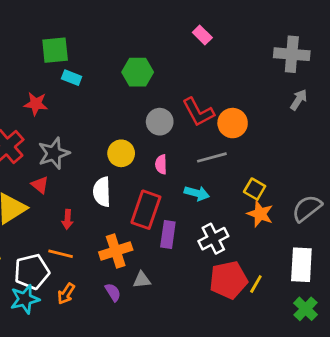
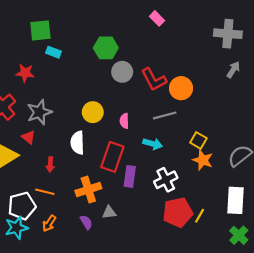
gray circle: (160, 122) -> (122, 72), moved

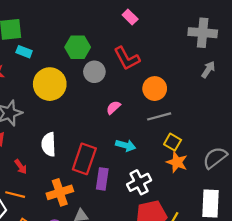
red L-shape: (154, 79) -> (127, 58), moved
yellow circle: (93, 112) -> (50, 84), moved, size x1.5
gray line: (165, 115) -> (159, 116), moved
pink semicircle: (124, 121) -> (113, 107), moved, turned 48
red arrow: (50, 164) -> (21, 167), turned -40

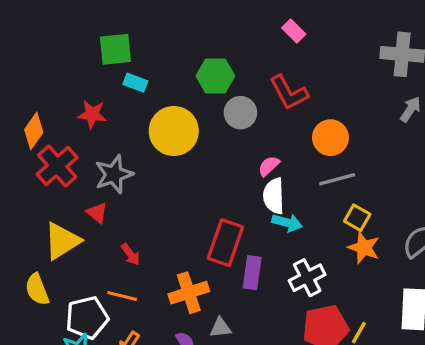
white semicircle: (49, 144) -> (274, 196), moved

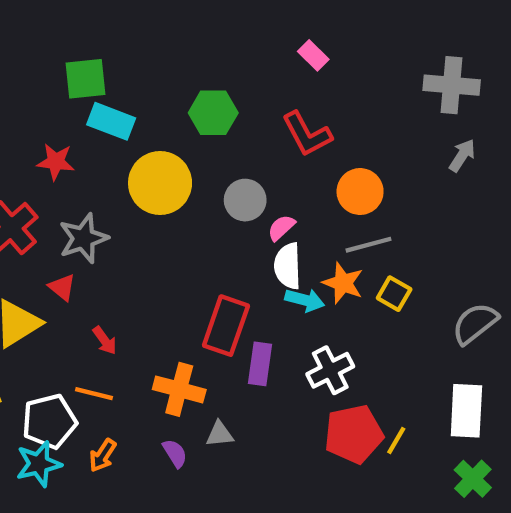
cyan rectangle: (135, 83) -> (111, 121), size x1.5
gray circle: (240, 113) -> (245, 200), moved
orange star: (364, 248) -> (343, 283), moved
orange cross: (189, 293) -> (179, 389), turned 33

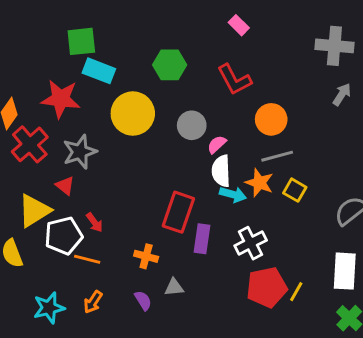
red star: (56, 162) -> (61, 99), size x1.5
orange cross: (179, 389) -> (146, 256), size x0.7
white pentagon: (49, 421) -> (64, 236), moved

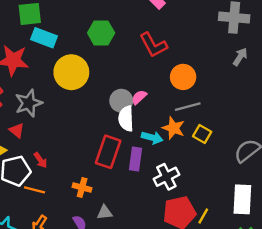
gray circle: (192, 125) -> (121, 101), moved
white semicircle: (221, 171) -> (126, 119), moved
purple rectangle: (202, 239) -> (136, 159), moved

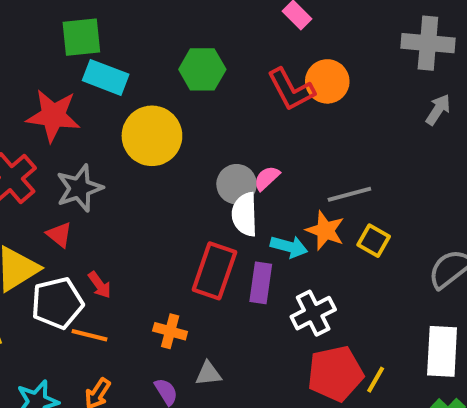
orange circle: (183, 77) -> (327, 81), moved

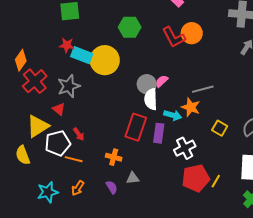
cyan rectangle: (106, 77) -> (82, 55), moved
red star: (53, 116) -> (67, 45), moved, size x0.6
yellow square: (374, 241) -> (220, 128), moved

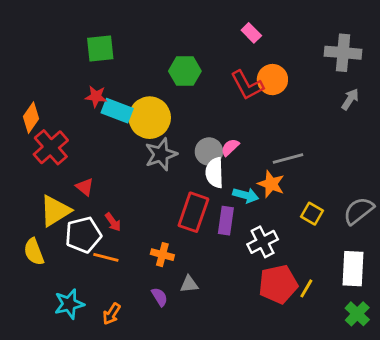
gray star: (69, 86) -> (161, 154), moved
orange arrow: (78, 188) -> (112, 314), moved

